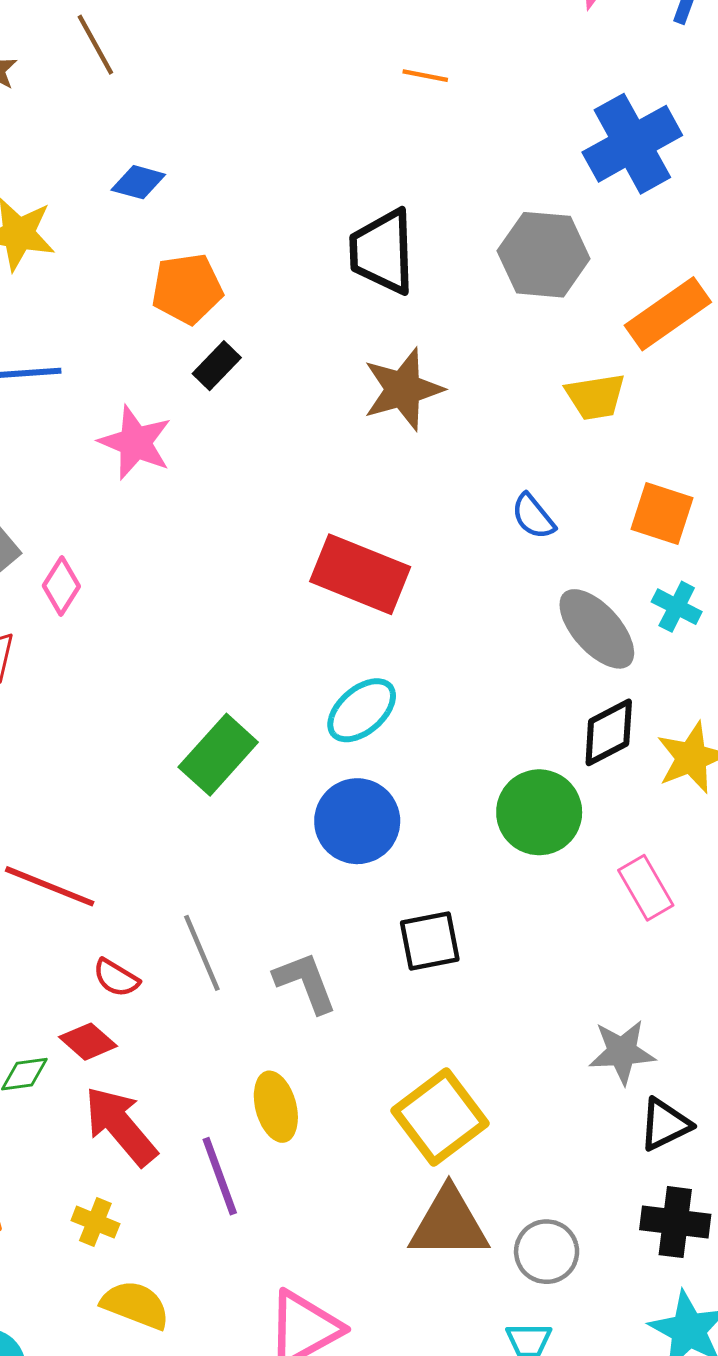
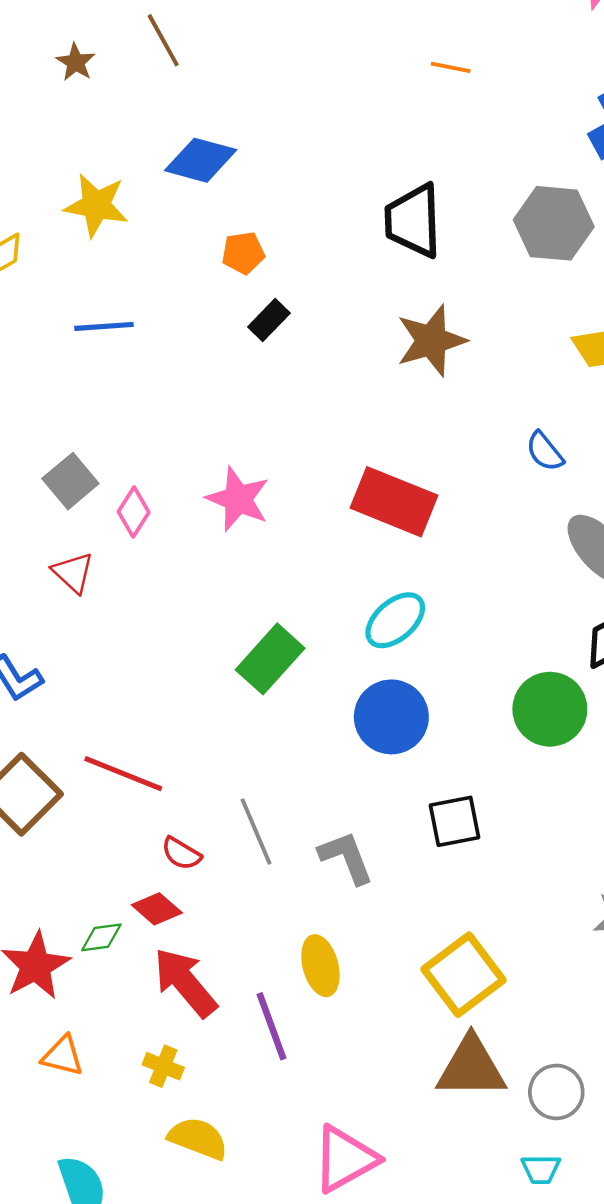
blue diamond: (138, 182) -> (201, 160), size x1.5
orange pentagon: (187, 289) -> (243, 253), size x0.7
pink star: (135, 443) -> (238, 499), moved

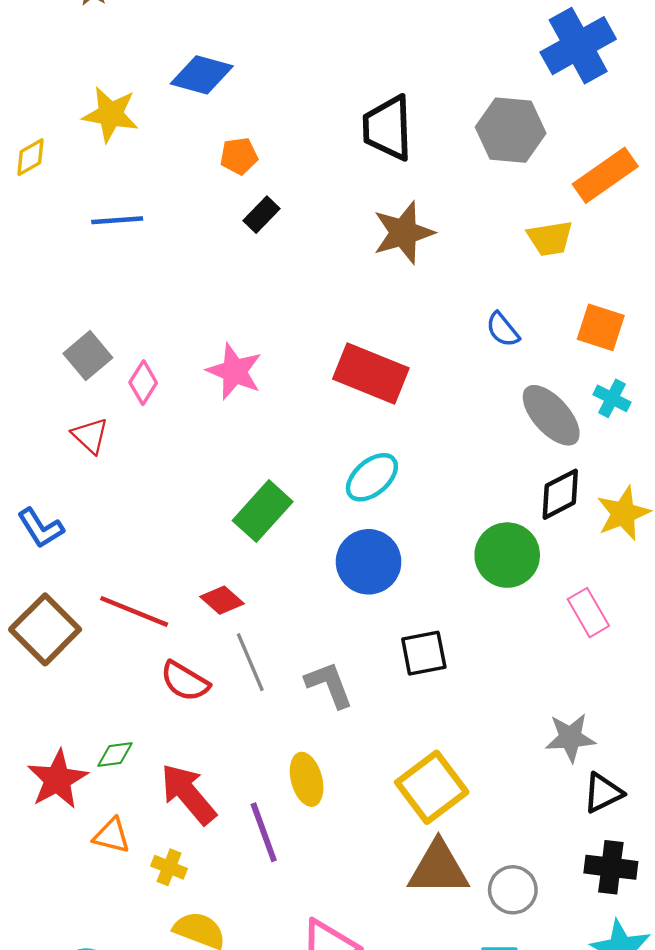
red semicircle: (181, 854) -> (185, 681), size x1.4
red diamond: (157, 909) -> (222, 600), moved
orange triangle: (63, 1056) -> (112, 836), moved

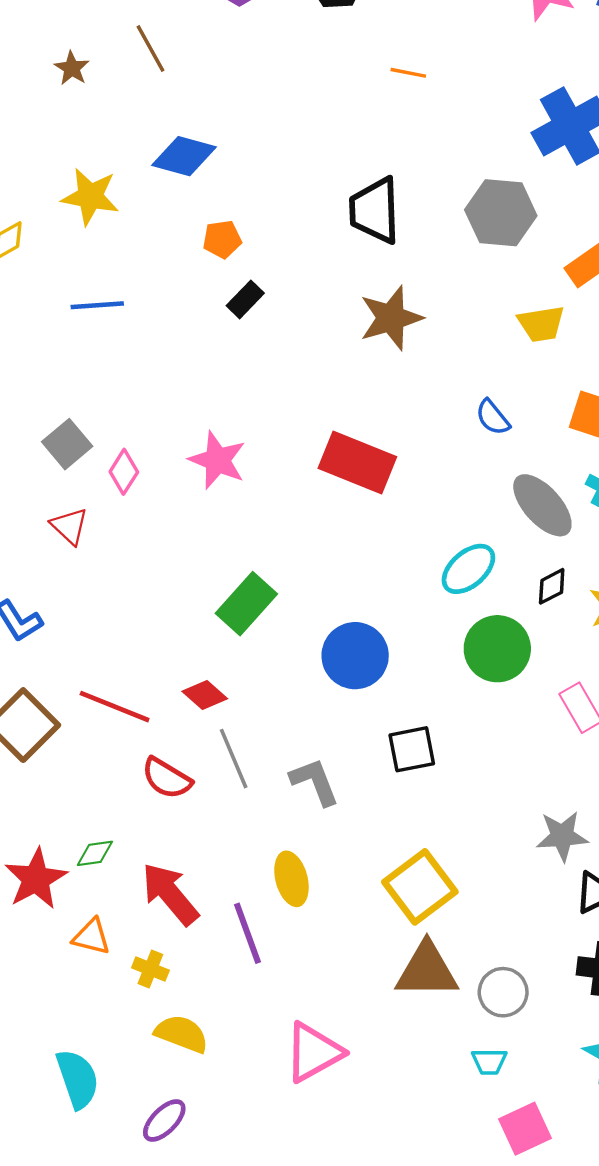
cyan ellipse: (372, 477) -> (468, 569), moved
black diamond: (560, 494) -> (552, 586), size x0.7

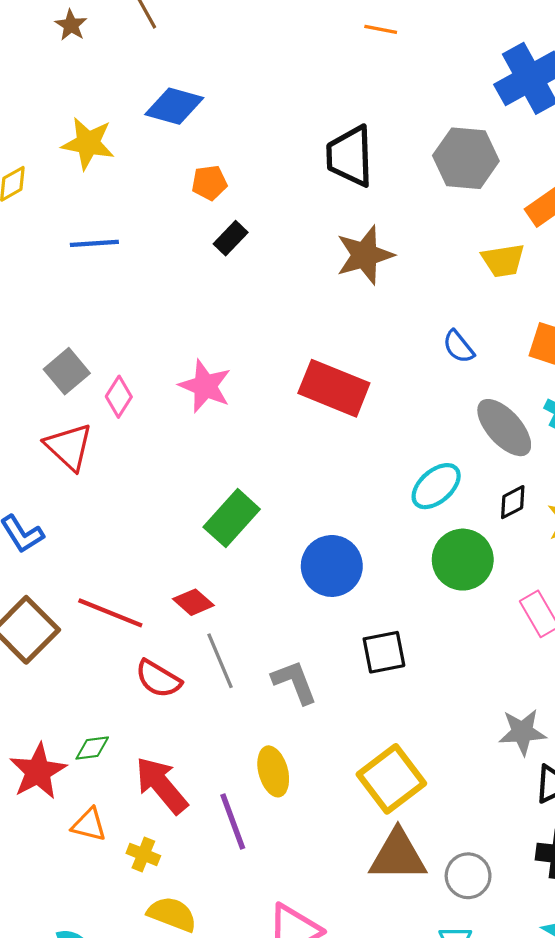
red triangle: (69, 526) -> (69, 447), size x1.4

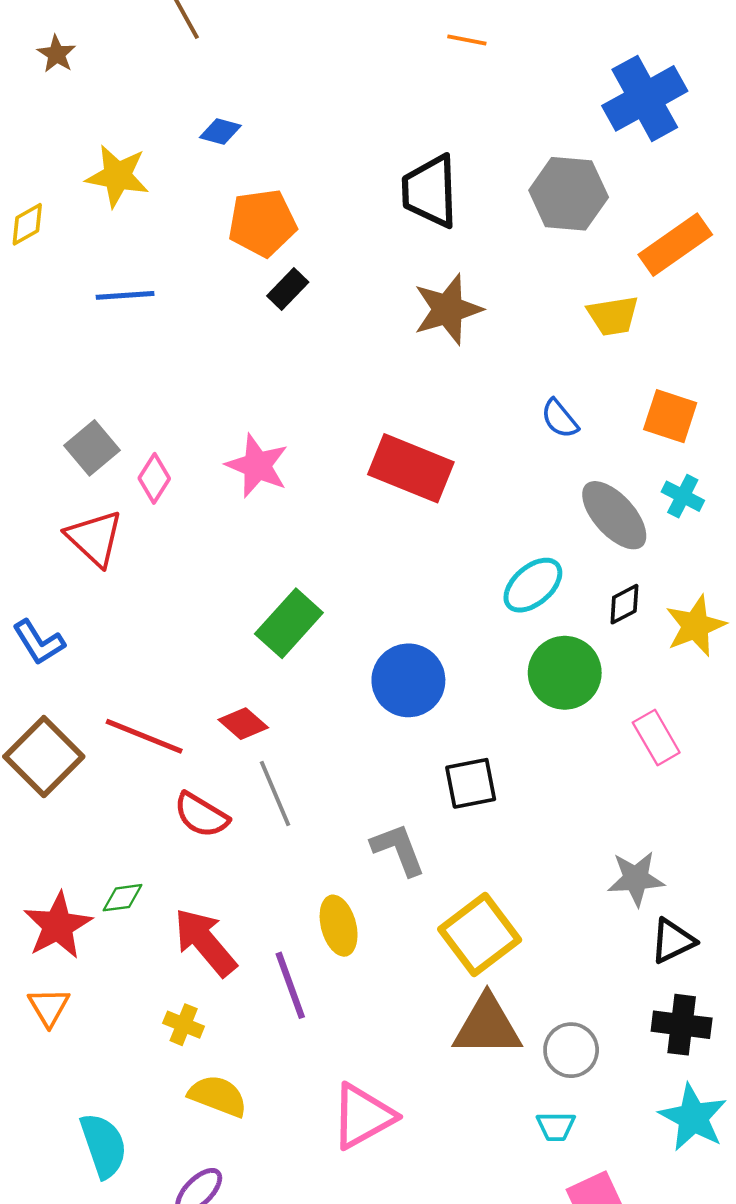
brown star: (71, 25) -> (56, 54), moved
blue diamond: (174, 106) -> (220, 131), size x0.6
orange pentagon: (209, 183) -> (262, 223), size x1.6
gray L-shape: (295, 682) -> (398, 849), moved
orange triangle: (89, 825) -> (49, 1007), moved, turned 45

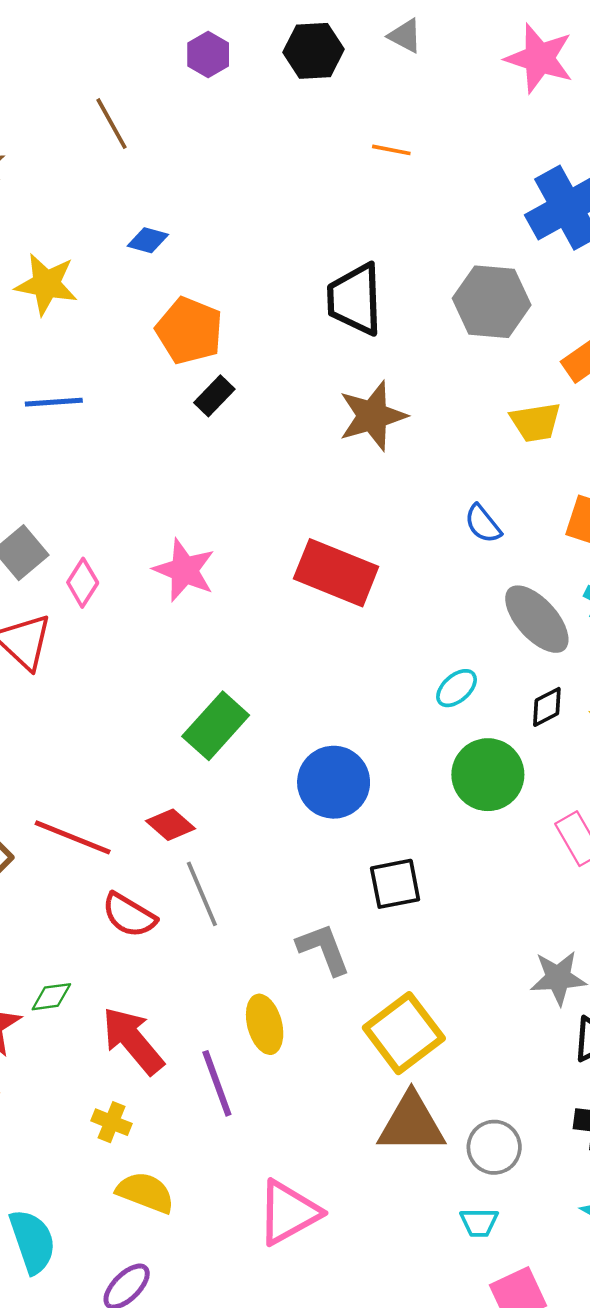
orange pentagon: (262, 223) -> (189, 331), turned 30
cyan ellipse: (533, 585) -> (457, 688), size x0.7

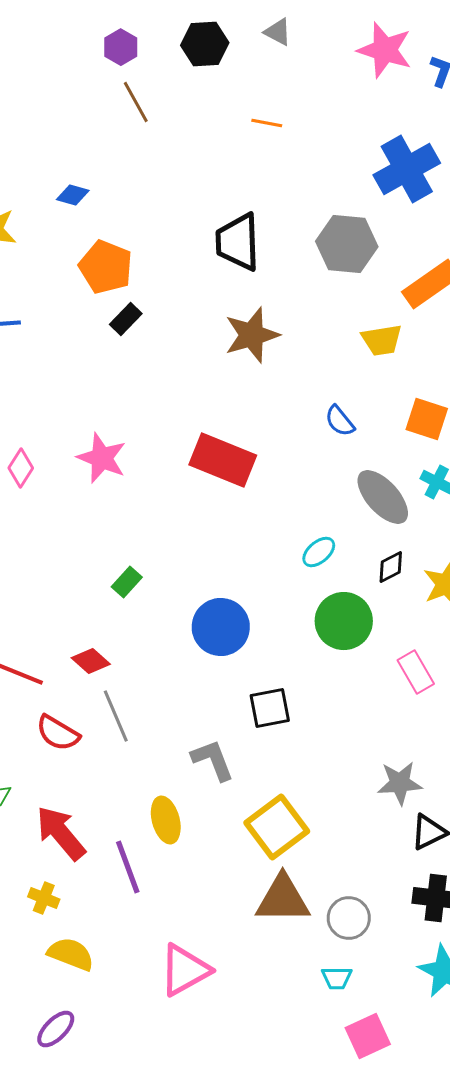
brown line: (112, 124) -> (136, 102), moved
green rectangle: (216, 726) -> (127, 582), size x0.6

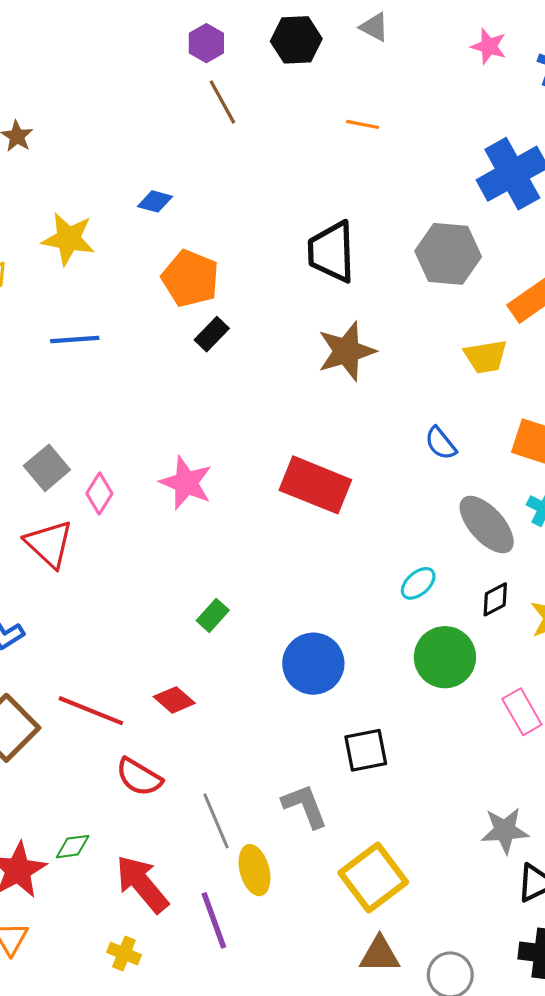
pink star: (385, 50) -> (489, 46), size x0.6
gray line: (116, 716) -> (216, 821), moved
brown triangle: (283, 899) -> (380, 955), size x0.7

